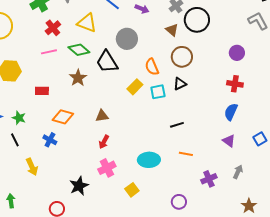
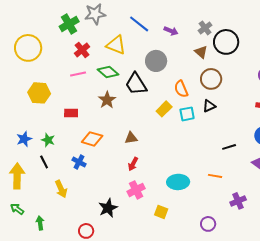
black line: (177, 125) -> (229, 147), moved
yellow square: (132, 190) -> (161, 212), turned -32

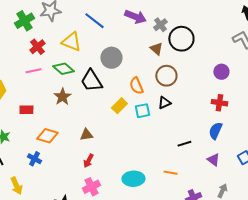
purple arrow: (171, 31) -> (135, 17), moved, size x1.5

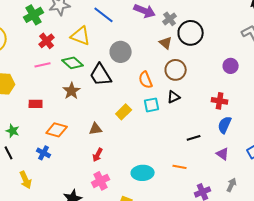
red cross: (219, 103) -> (220, 101), moved
yellow rectangle: (119, 106) -> (124, 112), moved

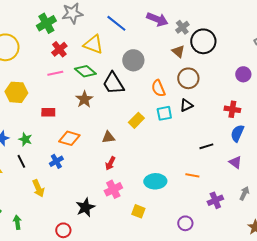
blue cross: (44, 153) -> (56, 161), turned 32

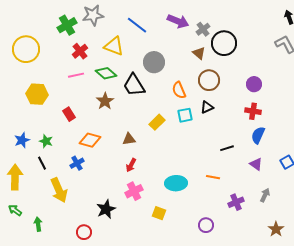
purple circle: (243, 74) -> (254, 84), moved
red rectangle: (48, 112) -> (69, 114), turned 56
yellow arrow: (38, 188) -> (59, 190), size x1.4

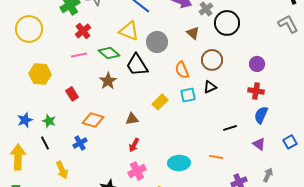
yellow triangle: (114, 46) -> (129, 31), moved
brown triangle: (199, 53) -> (193, 33), moved
yellow arrow: (59, 190) -> (62, 170), size x0.7

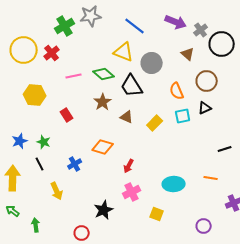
red cross: (83, 31) -> (52, 53), moved
brown triangle: (132, 119) -> (127, 117), moved, turned 32
orange diamond: (93, 120) -> (103, 147), moved

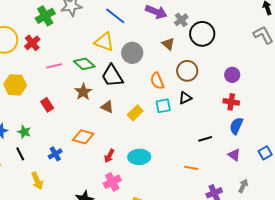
cyan ellipse: (174, 184) -> (139, 157), moved

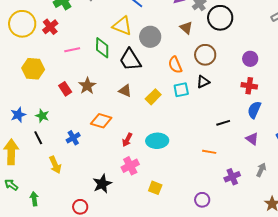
green diamond: (84, 64) -> (102, 48), turned 50
brown star: (83, 92) -> (87, 86), moved

